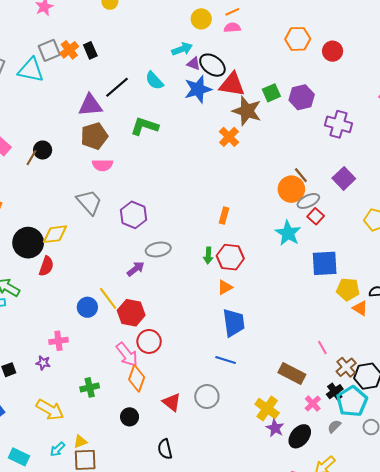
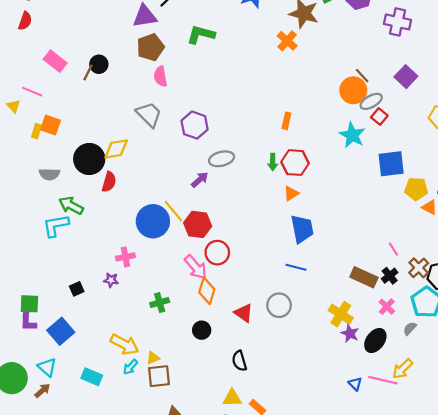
pink semicircle: (103, 165) -> (160, 76), turned 84
blue circle: (87, 307) -> (153, 221), size x1.6
black cross: (335, 392) -> (390, 276), moved
yellow arrow: (50, 410) -> (124, 344), moved

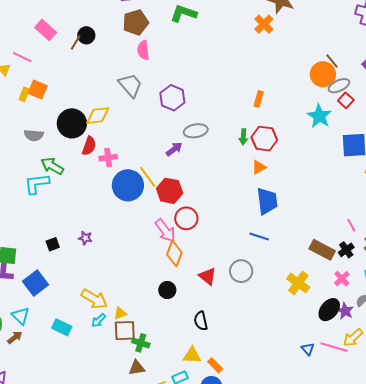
pink cross: (125, 257) -> (108, 158), moved
green cross: (160, 303) -> (141, 343), moved, turned 30
purple star: (350, 334) -> (345, 311), moved

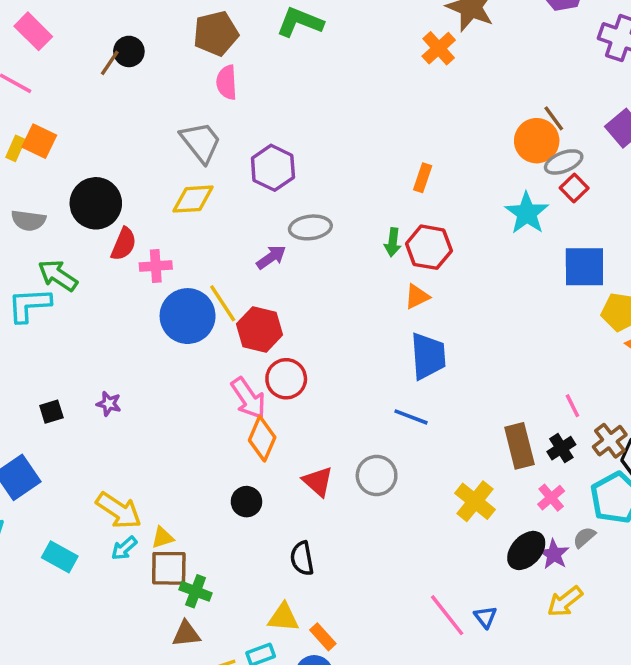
pink rectangle: (46, 30) -> (33, 31), moved
yellow diamond: (98, 116) -> (193, 199), moved
brown rectangle: (322, 250) -> (519, 446), turned 45
pink line: (334, 347) -> (447, 615), moved, turned 32

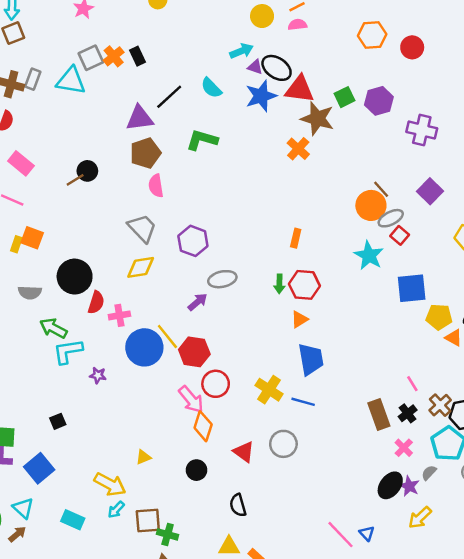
brown line: (110, 63) -> (75, 180), turned 30
cyan L-shape: (29, 305) -> (68, 351), moved
purple star: (109, 404) -> (98, 375), moved
yellow cross: (475, 501) -> (269, 390), moved
yellow triangle: (162, 538) -> (143, 457), moved

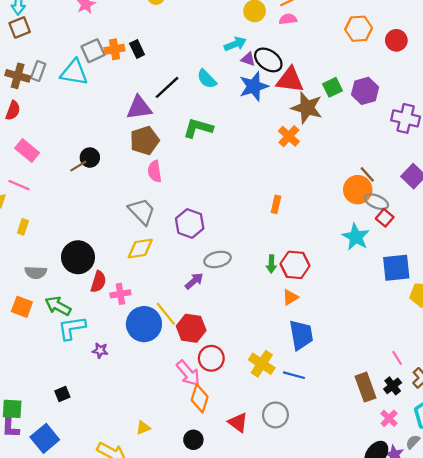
orange cross: (114, 56) -> (114, 49), turned 30
gray ellipse: (391, 218) -> (376, 202), turned 50
orange square: (32, 238) -> (22, 307), moved
orange rectangle: (296, 238) -> (276, 204), moved

